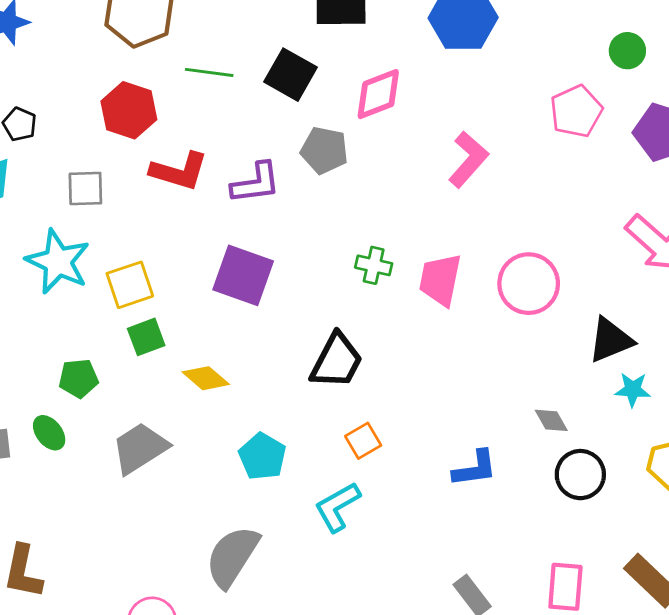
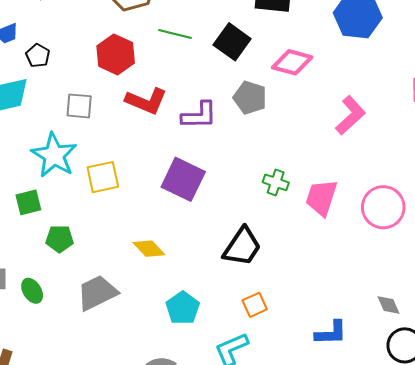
pink diamond: (378, 94) -> (292, 62), turned 30
green square: (146, 337) -> (28, 202), moved
green ellipse: (49, 433) -> (32, 291), moved

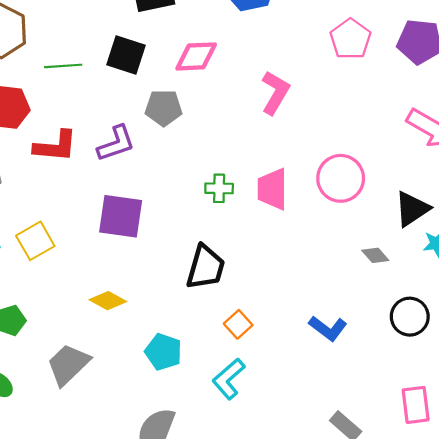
gray diamond: (388, 305) -> (375, 255), moved
blue L-shape: (331, 333) -> (328, 328), turned 56

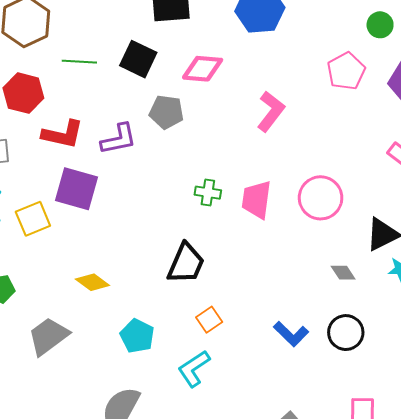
purple square: (121, 216) -> (77, 189), moved
black circle: (410, 317) -> (346, 333), moved

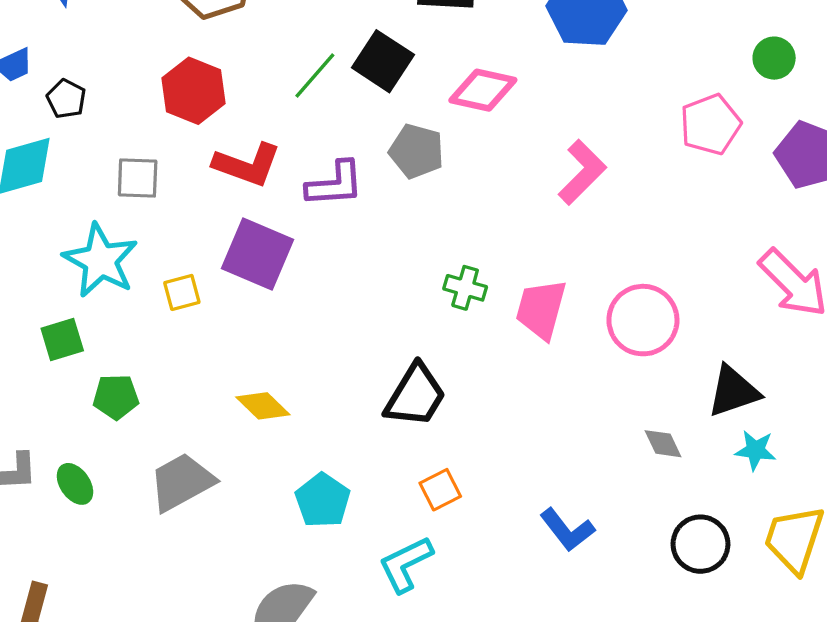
green line: (79, 62) -> (315, 76), moved, turned -60
yellow square: (33, 219) -> (182, 292), size x0.7
black circle: (346, 333) -> (700, 544), moved

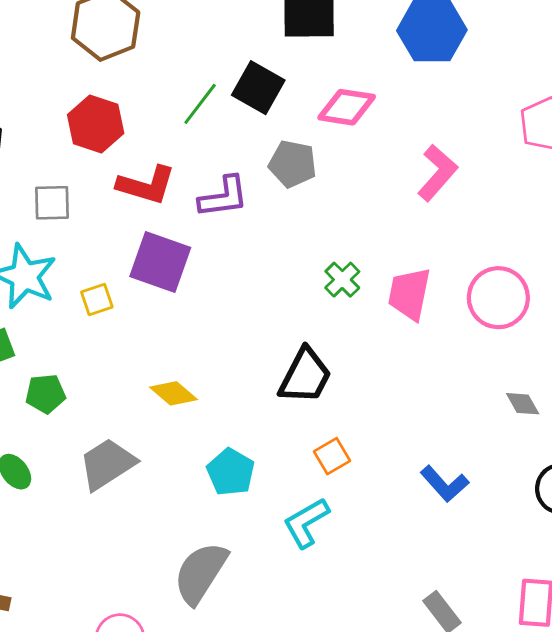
green cross: (465, 288) -> (342, 280), turned 33

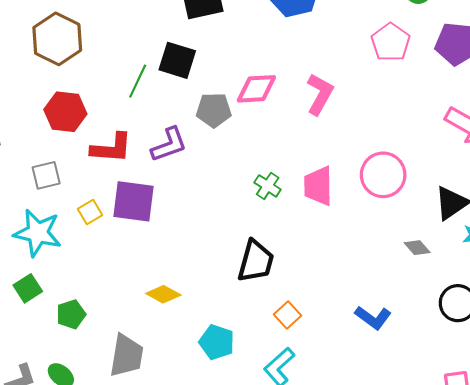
pink diamond: (347, 107) -> (256, 89), moved
yellow square: (97, 300) -> (90, 212), moved
gray trapezoid: (107, 464) -> (126, 355), turned 144

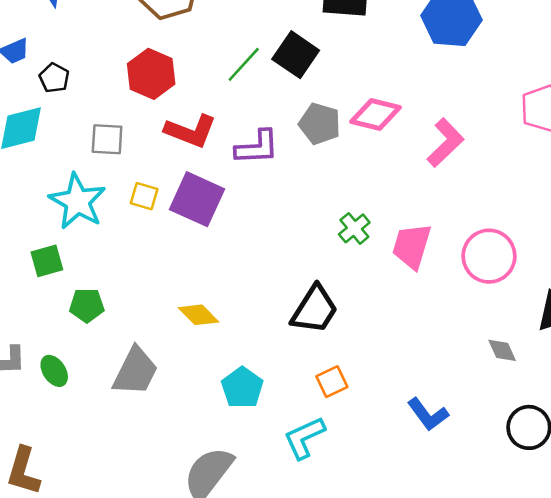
yellow square: (90, 212) -> (144, 196), turned 30

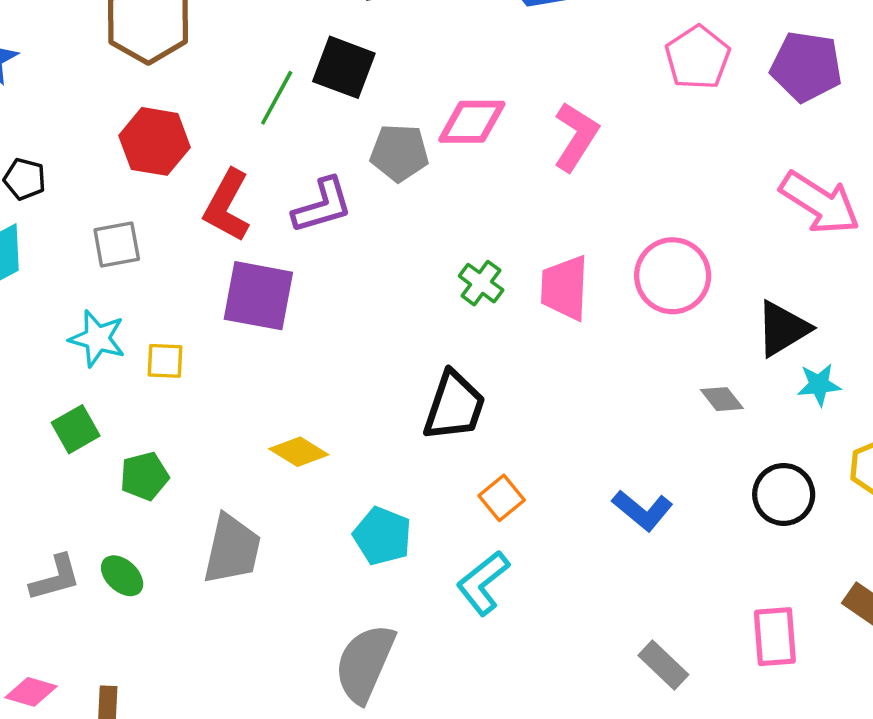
red L-shape: (191, 131) -> (227, 206), turned 111
yellow square: (144, 196) -> (165, 361), moved
cyan star: (77, 201) -> (97, 338), size x0.7

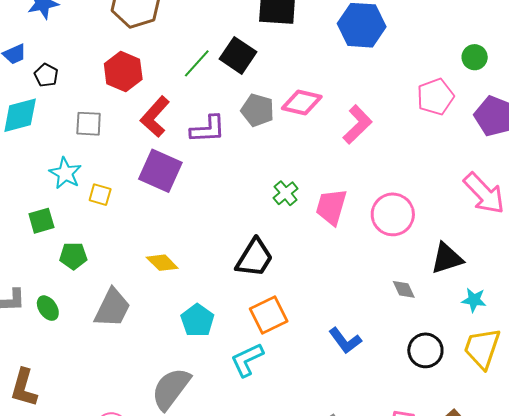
cyan star: (819, 385) -> (474, 300), moved
orange square: (502, 498) -> (269, 315), size x1.5

